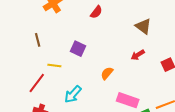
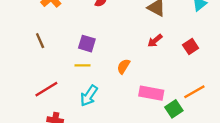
yellow line: (54, 66) -> (82, 65), moved
red line: (37, 83) -> (46, 89), turned 30

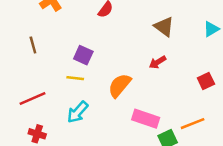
red square: (191, 46) -> (206, 81), moved
orange semicircle: (124, 66) -> (120, 85), size x1.5

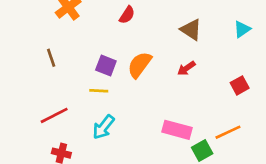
orange semicircle: (120, 85) -> (139, 65), moved

